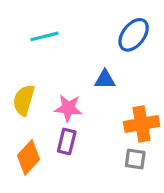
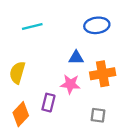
blue ellipse: (134, 35) -> (97, 25), turned 45
pink star: (68, 108) -> (70, 84), moved
orange cross: (142, 124) -> (103, 74), moved

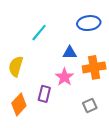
cyan line: (32, 26) -> (39, 33), moved, turned -36
pink star: (70, 84) -> (64, 77), turned 30
gray square: (98, 115) -> (90, 106), turned -32

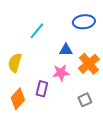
orange cross: (94, 67) -> (89, 64), turned -30
pink star: (64, 77) -> (61, 73), turned 30

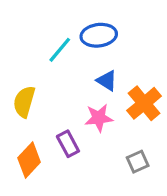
blue ellipse: (84, 22) -> (99, 35), moved
blue triangle: (66, 50) -> (107, 81), turned 32
purple rectangle: (42, 89) -> (68, 144), turned -42

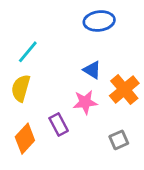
blue ellipse: (99, 35) -> (99, 21), moved
cyan line: (60, 50) -> (28, 52), moved

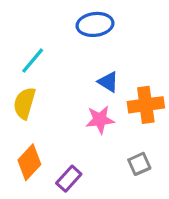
blue ellipse: (99, 21) -> (95, 24), moved
orange cross: (124, 90) -> (146, 105), turned 32
purple rectangle: (59, 125) -> (69, 179), moved, turned 70

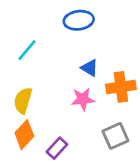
yellow semicircle: (24, 103) -> (23, 101), moved
gray square: (139, 164) -> (115, 136), size x1.4

